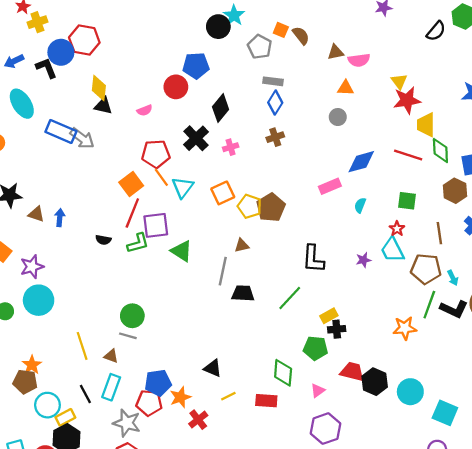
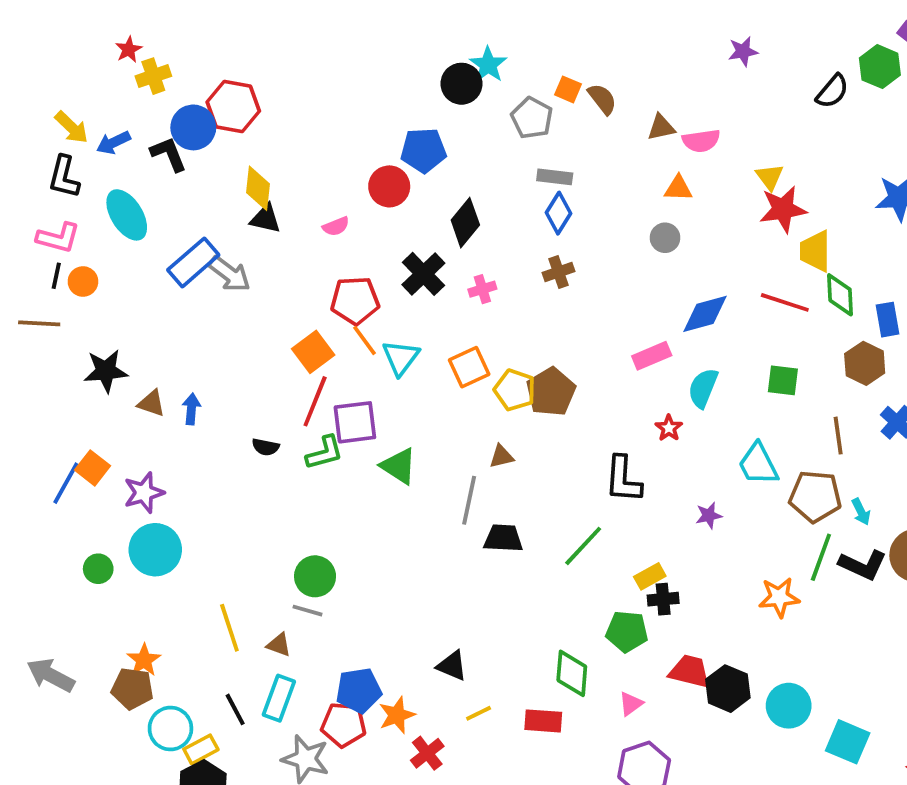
blue rectangle: (61, 132) -> (193, 262), turned -64
cyan semicircle: (360, 205) -> (703, 388), size x1.5
red star: (397, 229) -> (669, 428), moved
purple star: (363, 260) -> (709, 515), moved

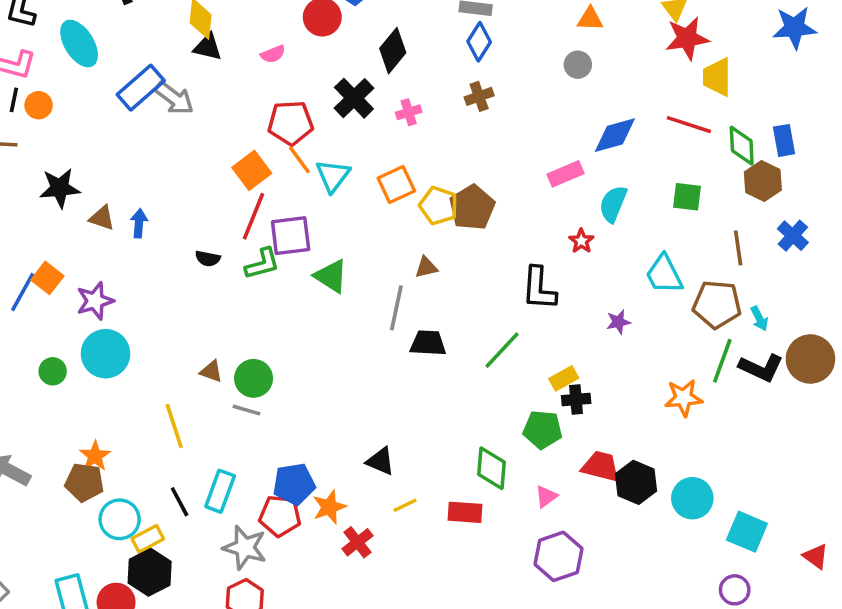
green diamond: (840, 295) -> (742, 146), moved
brown triangle: (279, 645) -> (211, 371), moved

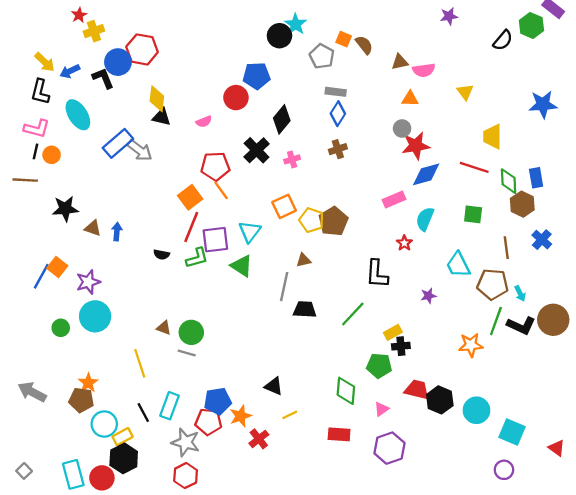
red star: (687, 38) -> (416, 146), moved
cyan triangle: (333, 176) -> (250, 232), moved
red rectangle: (465, 512) -> (339, 434), moved

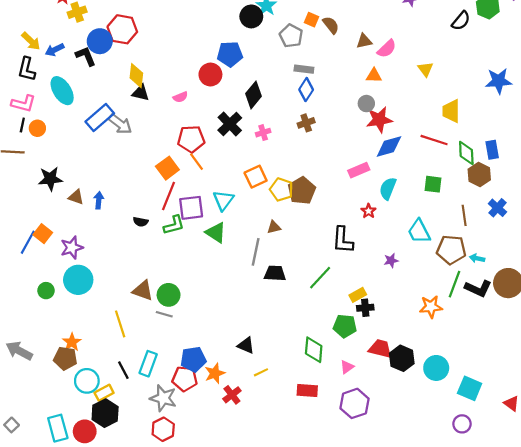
pink semicircle: (424, 70) -> (387, 49), turned -36
cyan arrow: (520, 293) -> (477, 258), turned 128
brown triangle: (164, 328) -> (143, 291), size x1.5

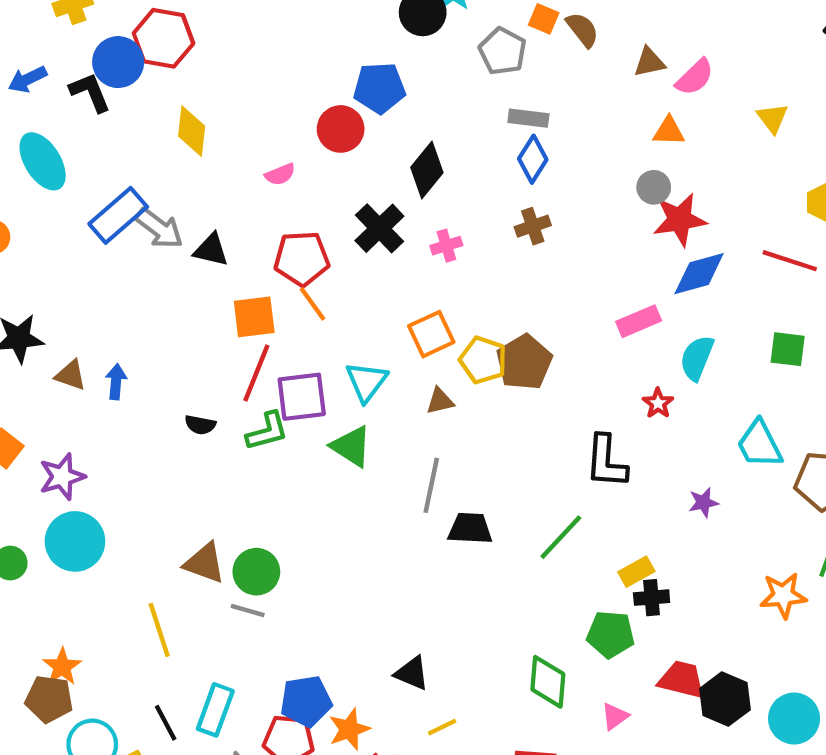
black triangle: (141, 93) -> (211, 250), moved
orange square: (167, 168) -> (254, 317), turned 30
brown triangle: (274, 227) -> (440, 401), moved

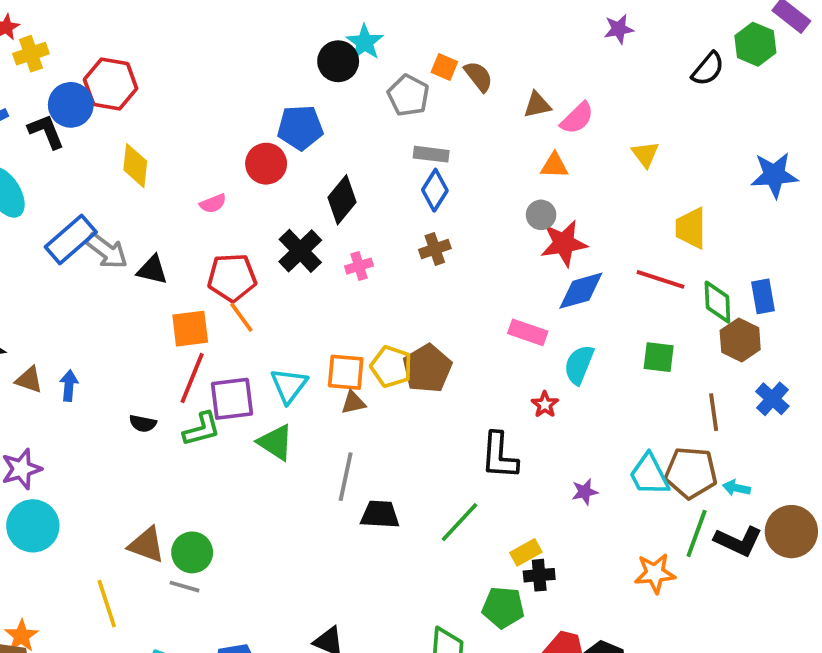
pink rectangle: (639, 321) -> (528, 332), turned 42
orange square: (431, 334) -> (346, 372), moved, turned 30
cyan trapezoid: (759, 444) -> (649, 475), moved

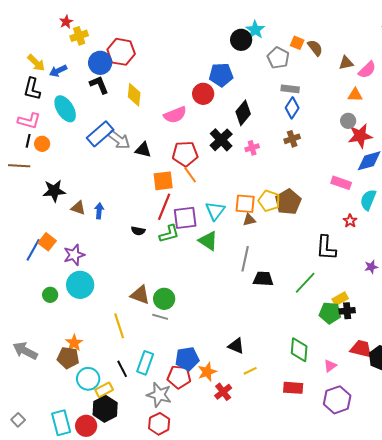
black L-shape: (46, 131) -> (99, 85), moved
pink semicircle: (213, 203) -> (175, 115), size x1.6
green pentagon: (503, 607) -> (330, 313), moved

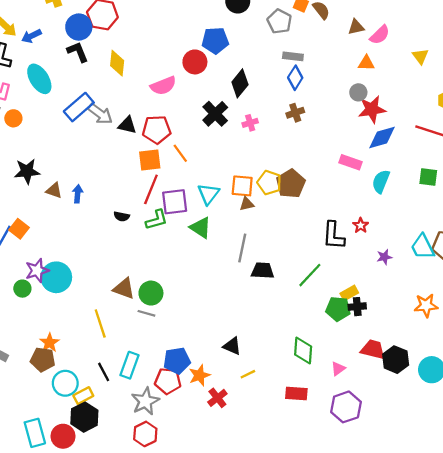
red pentagon: (185, 154) -> (157, 130), moved
red star: (350, 221) -> (361, 225), moved
purple star: (74, 255) -> (37, 271), moved
gray star: (159, 395) -> (145, 401), turned 30

